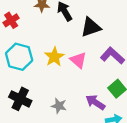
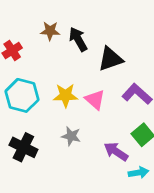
yellow star: (54, 57) -> (65, 95), turned 30
gray star: (59, 106) -> (71, 136), moved

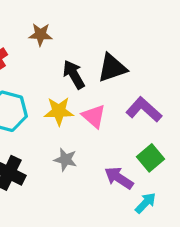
black arrow: (78, 39) -> (74, 75), moved
cyan arrow: (138, 173) -> (146, 203), turned -36

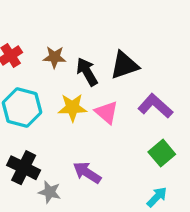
brown star: (40, 34) -> (55, 57), moved
gray star: (65, 160) -> (50, 192), moved
purple arrow: (119, 178) -> (87, 173), moved

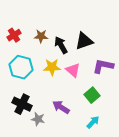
purple L-shape: (155, 106) -> (103, 66), turned -30
green square: (162, 153) -> (92, 95), moved
cyan arrow: (157, 197) -> (93, 122), moved

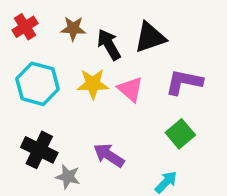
green square: (92, 95) -> (180, 134), moved

